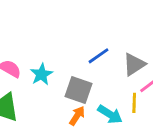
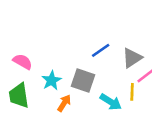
cyan star: (41, 74) -> (52, 80), moved
orange arrow: (77, 116) -> (64, 103), moved

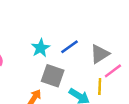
cyan star: (52, 80) -> (41, 48), moved

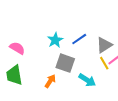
yellow line: (100, 87) -> (104, 63), moved, turned -32

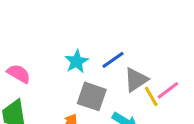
gray triangle: (104, 45) -> (136, 80), moved

